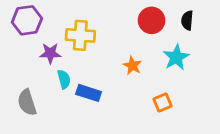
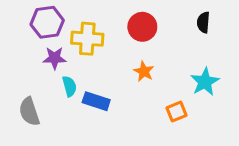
purple hexagon: (27, 20) -> (47, 22), moved
red circle: (152, 20) -> (142, 27), moved
cyan star: (176, 57) -> (205, 82), moved

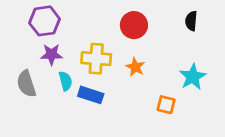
yellow cross: (87, 39) -> (96, 59), moved
gray semicircle: (29, 112) -> (26, 84), moved
orange square: (177, 112) -> (166, 105), turned 36

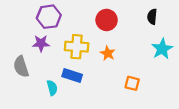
purple hexagon: (45, 21) -> (49, 17), moved
cyan star: (193, 77) -> (162, 49), moved
cyan semicircle: (65, 81) -> (52, 88), moved

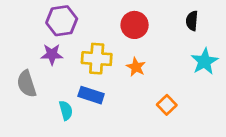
orange square: (132, 83) -> (167, 105), turned 32

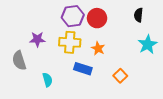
purple hexagon: (62, 21) -> (73, 16), moved
blue rectangle: (91, 95) -> (83, 69), moved

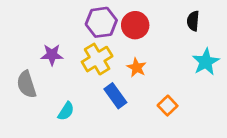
yellow cross: (70, 42) -> (97, 59), turned -35
blue rectangle: (83, 69) -> (115, 96), turned 36
cyan semicircle: (47, 80) -> (66, 111), turned 48

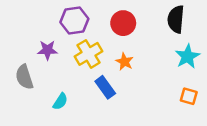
black semicircle: (193, 21) -> (176, 19), size x1.5
purple hexagon: (101, 22) -> (74, 21), moved
orange square: (168, 106) -> (189, 96), moved, turned -30

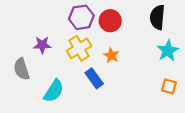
purple hexagon: (74, 21) -> (81, 17), moved
cyan semicircle: (60, 101) -> (54, 91), size x1.5

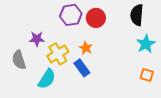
yellow cross: (79, 48) -> (58, 54), moved
orange star: (111, 55) -> (86, 48), moved

